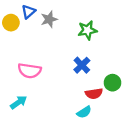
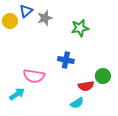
blue cross: (82, 65) -> (66, 60), moved, turned -35
pink semicircle: (29, 71) -> (34, 76), moved

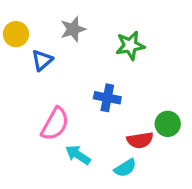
blue triangle: (26, 11) -> (42, 60), moved
pink semicircle: (34, 76) -> (55, 124), turned -70
cyan arrow: (17, 94) -> (78, 155), moved, turned -112

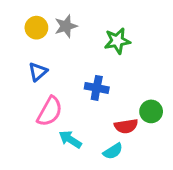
yellow circle: (16, 34) -> (36, 28), moved
blue triangle: (42, 60) -> (38, 72), moved

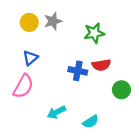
pink semicircle: (50, 111) -> (23, 86), moved
red semicircle: (126, 126) -> (101, 65), moved
cyan arrow: (70, 139) -> (56, 112), turned -60

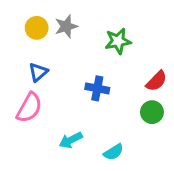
red semicircle: (101, 65) -> (156, 81), moved, turned -36

